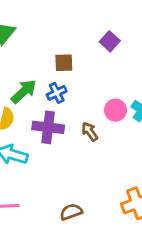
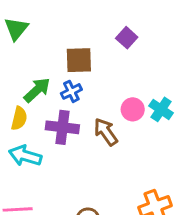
brown square: (64, 63) -> (79, 60), size x1.4
brown arrow: (90, 132) -> (106, 132), size x1.4

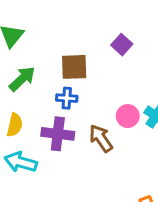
green arrow: (37, 90) -> (22, 79), moved
blue cross: (71, 91) -> (67, 98), turned 30

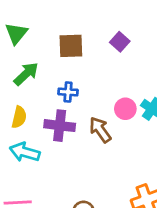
brown square: (74, 67) -> (71, 46), moved

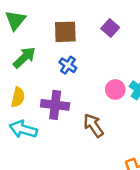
blue cross: (68, 92) -> (68, 65), moved, turned 30
brown arrow: (100, 130) -> (94, 125), moved

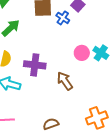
blue cross: (68, 65) -> (63, 18), moved

